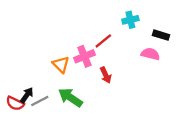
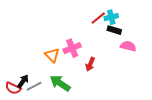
black rectangle: (161, 35) -> (114, 30), moved
red line: (103, 41) -> (98, 18), moved
red arrow: (106, 75) -> (90, 64), turned 48

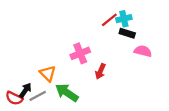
orange triangle: (52, 55) -> (48, 74), moved

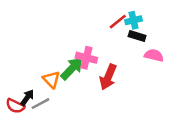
pink cross: (80, 53) -> (86, 58), turned 36
red arrow: (100, 71) -> (108, 77), size x1.5
green arrow: (67, 93) -> (72, 69), moved, turned 100

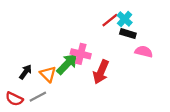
cyan cross: (133, 20) -> (125, 19), turned -35
black arrow: (27, 98) -> (26, 72), moved

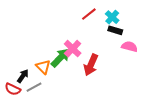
red line: (110, 20) -> (89, 14), moved
pink cross: (81, 54) -> (73, 49), turned 30
black arrow: (26, 72) -> (23, 76), moved

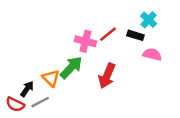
red line: (89, 14) -> (108, 34), moved
cyan cross: (112, 17) -> (149, 20), moved
pink cross: (73, 49) -> (85, 41), moved, turned -30

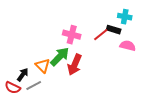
cyan cross: (149, 20) -> (125, 17), turned -32
red line: (108, 34) -> (101, 35), moved
red arrow: (107, 76) -> (75, 65), moved

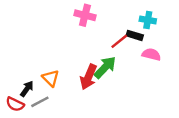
pink cross: (72, 35) -> (85, 15), moved
green arrow: (60, 57) -> (105, 67), moved

